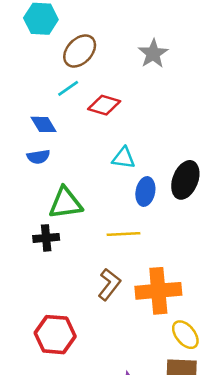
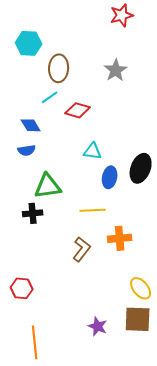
brown ellipse: (80, 51) -> (59, 68), turned -40
orange cross: (158, 291) -> (120, 238), moved, size x0.7
red hexagon: (55, 335) -> (22, 288), moved, size x0.7

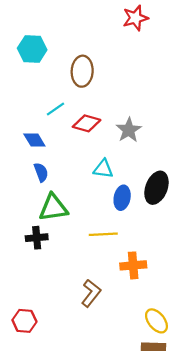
brown ellipse: (59, 68) -> (82, 71), moved
gray star: (116, 70) -> (129, 130), moved
blue semicircle: (27, 150) -> (41, 172), moved, turned -102
brown L-shape: (82, 249) -> (91, 293), moved

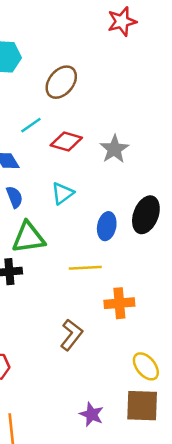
brown ellipse: (82, 71) -> (61, 82), turned 36
cyan triangle: (103, 169) -> (63, 193), moved, turned -45

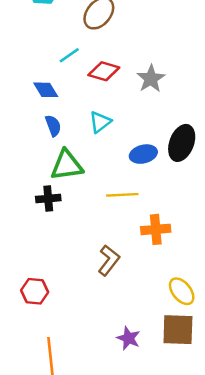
blue ellipse: (107, 226) -> (143, 154), turned 65

